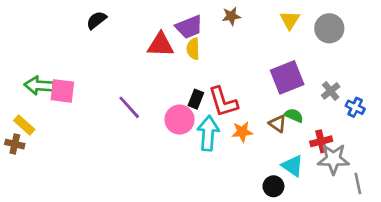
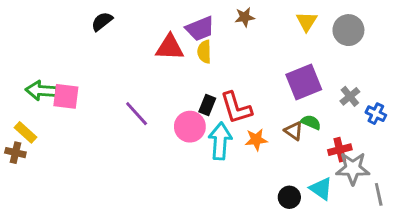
cyan triangle: (293, 166) -> (321, 189), moved

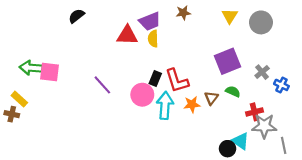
brown triangle: (294, 131) -> (211, 98), moved, turned 32
black circle: (289, 197) -> (228, 149), moved

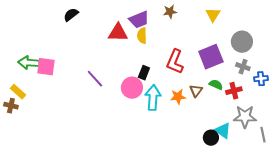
gray circle: (261, 22) -> (242, 42), moved
gray cross: (262, 72) -> (243, 67), turned -32
red L-shape: (177, 81) -> (175, 62), moved, turned 40
blue cross: (281, 85) -> (261, 79), turned -32
red cross: (255, 112) -> (234, 91), moved

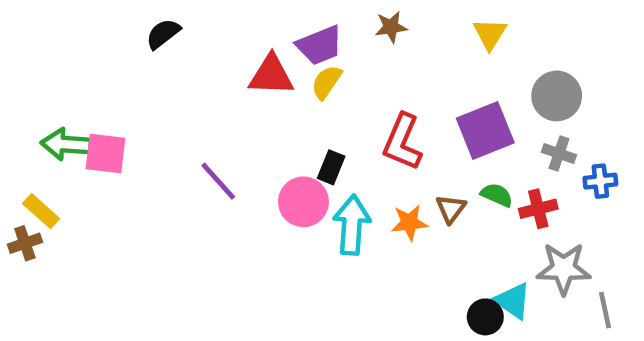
yellow semicircle: (142, 36) -> (326, 82), turned 35
brown cross: (11, 106) -> (25, 243), turned -32

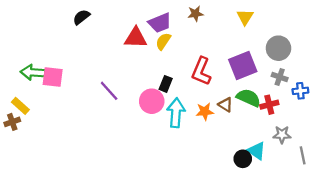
green semicircle: (497, 195) -> (249, 98), size x1.5
brown triangle: (451, 209) -> (225, 105), turned -35
gray star: (564, 269) -> (282, 135), size x0.7

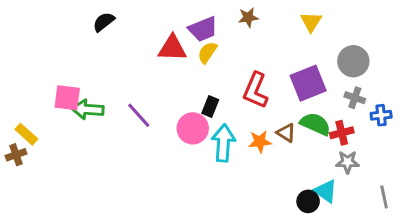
green arrow: (33, 72) -> (88, 109), moved
gray star: (282, 135) -> (348, 162), moved

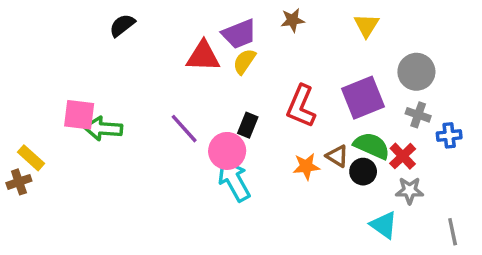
purple line: (139, 115) -> (184, 129), moved
red cross: (342, 133) -> (403, 156), turned -30
cyan arrow: (223, 143) -> (234, 180), moved, turned -33
black circle: (308, 201) -> (363, 172), moved

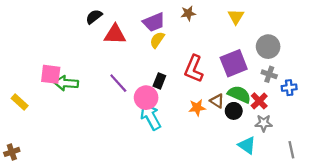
black semicircle: (122, 25) -> (94, 17), moved
red triangle: (203, 56) -> (115, 34), moved
brown cross: (19, 182) -> (12, 152), moved

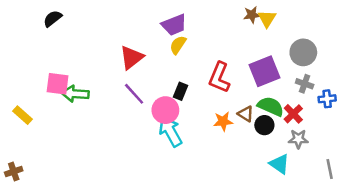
brown star: (188, 13) -> (252, 15), moved
black semicircle: (94, 17) -> (53, 19), moved
red triangle: (115, 34) -> (132, 57), moved, turned -40

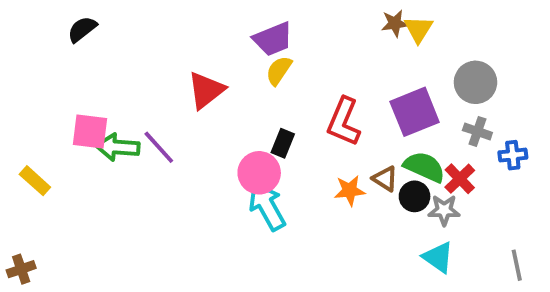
purple line: (134, 94) -> (159, 147), moved
gray star: (298, 139) -> (444, 210), moved

